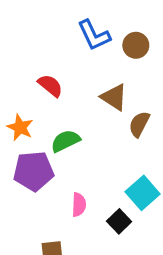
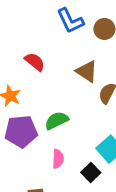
green semicircle: (65, 141) -> (57, 121), moved

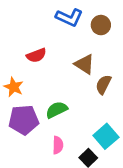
blue L-shape: (70, 21) -> (69, 17), turned -40
red semicircle: (35, 62) -> (36, 55), turned 120

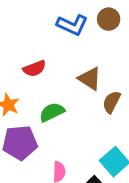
brown circle: (101, 25) -> (109, 19), moved
green semicircle: (57, 110) -> (52, 112), moved

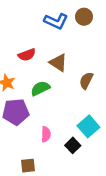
brown triangle: (90, 79) -> (58, 63), moved

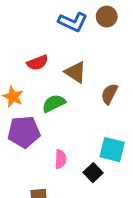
cyan square: (88, 126) -> (112, 150), turned -35

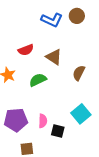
purple pentagon: (24, 132) -> (16, 120), moved
cyan square: (112, 150) -> (81, 114), turned 36
black square: (93, 173) -> (58, 131), moved, turned -32

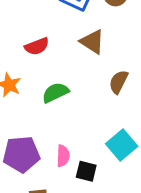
brown triangle: (54, 57) -> (92, 42), moved

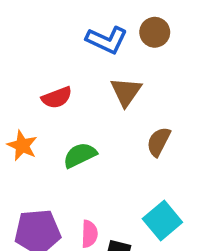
brown triangle: (92, 42) -> (126, 92), turned 32

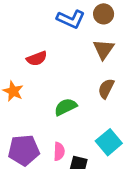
brown triangle: (126, 92) -> (104, 49), moved
green semicircle: (80, 155) -> (66, 107), moved

